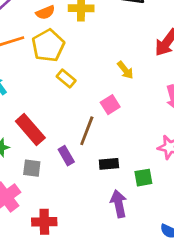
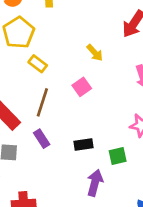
brown line: (87, 131) -> (42, 102), moved
purple arrow: (119, 204) -> (95, 183), turned 30

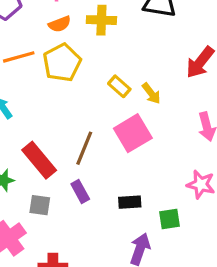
yellow rectangle: (38, 64) -> (119, 86), moved
pink square: (82, 87) -> (133, 133), size x1.6

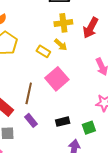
yellow cross: (101, 20) -> (63, 23), moved
yellow arrow: (151, 93) -> (61, 45), moved

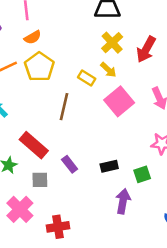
yellow cross: (63, 23) -> (112, 43), turned -36
pink square: (57, 79) -> (119, 101), moved
brown line: (29, 93) -> (64, 107), moved

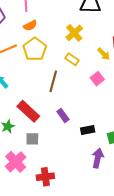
yellow cross: (112, 43) -> (74, 33), moved
yellow arrow: (108, 70) -> (104, 54), moved
pink square: (119, 101) -> (97, 79), size x0.6
purple rectangle: (70, 164) -> (63, 116), moved

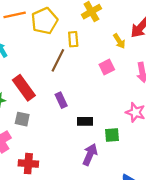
yellow rectangle: (72, 59) -> (73, 39), moved, turned 40

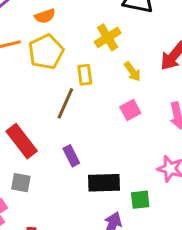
yellow arrow: (119, 41) -> (132, 71), moved
black rectangle: (85, 121) -> (104, 183), size x1.5

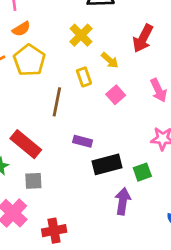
yellow rectangle: (85, 75) -> (84, 77), moved
purple rectangle: (71, 156) -> (83, 141), moved, turned -36

